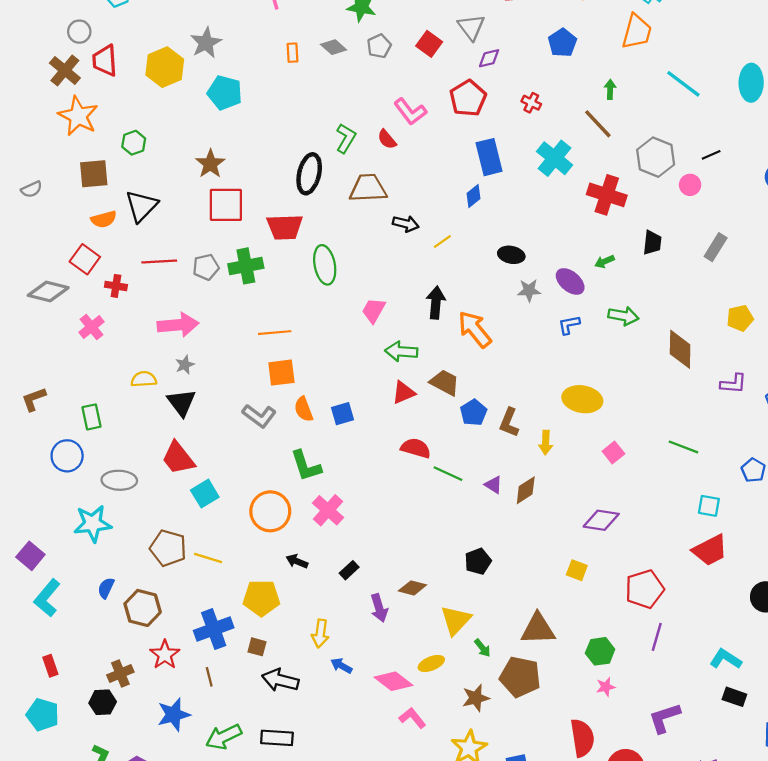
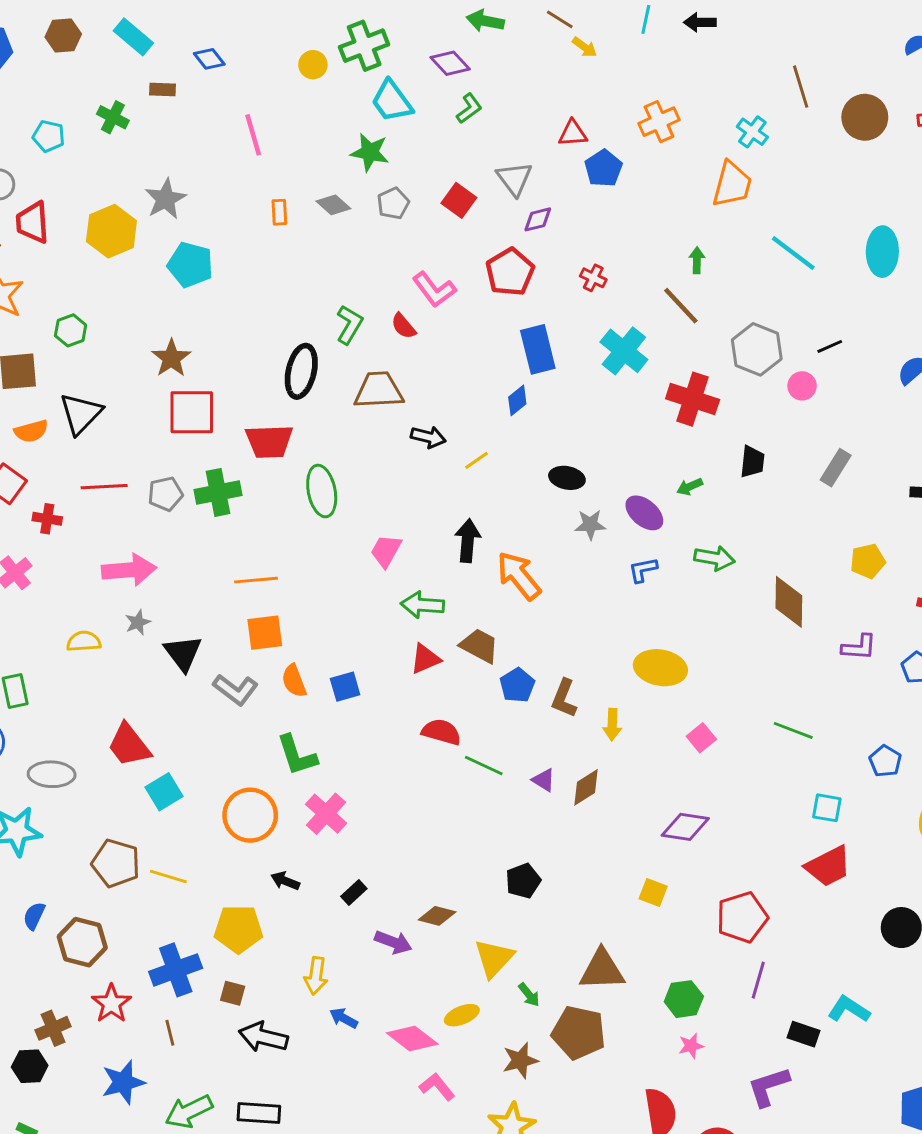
blue pentagon: (562, 43) -> (603, 168), moved
black triangle: (181, 403) -> (183, 653), moved
purple arrow: (379, 608) -> (393, 942), turned -52
black rectangle: (734, 697) -> (803, 1034), moved

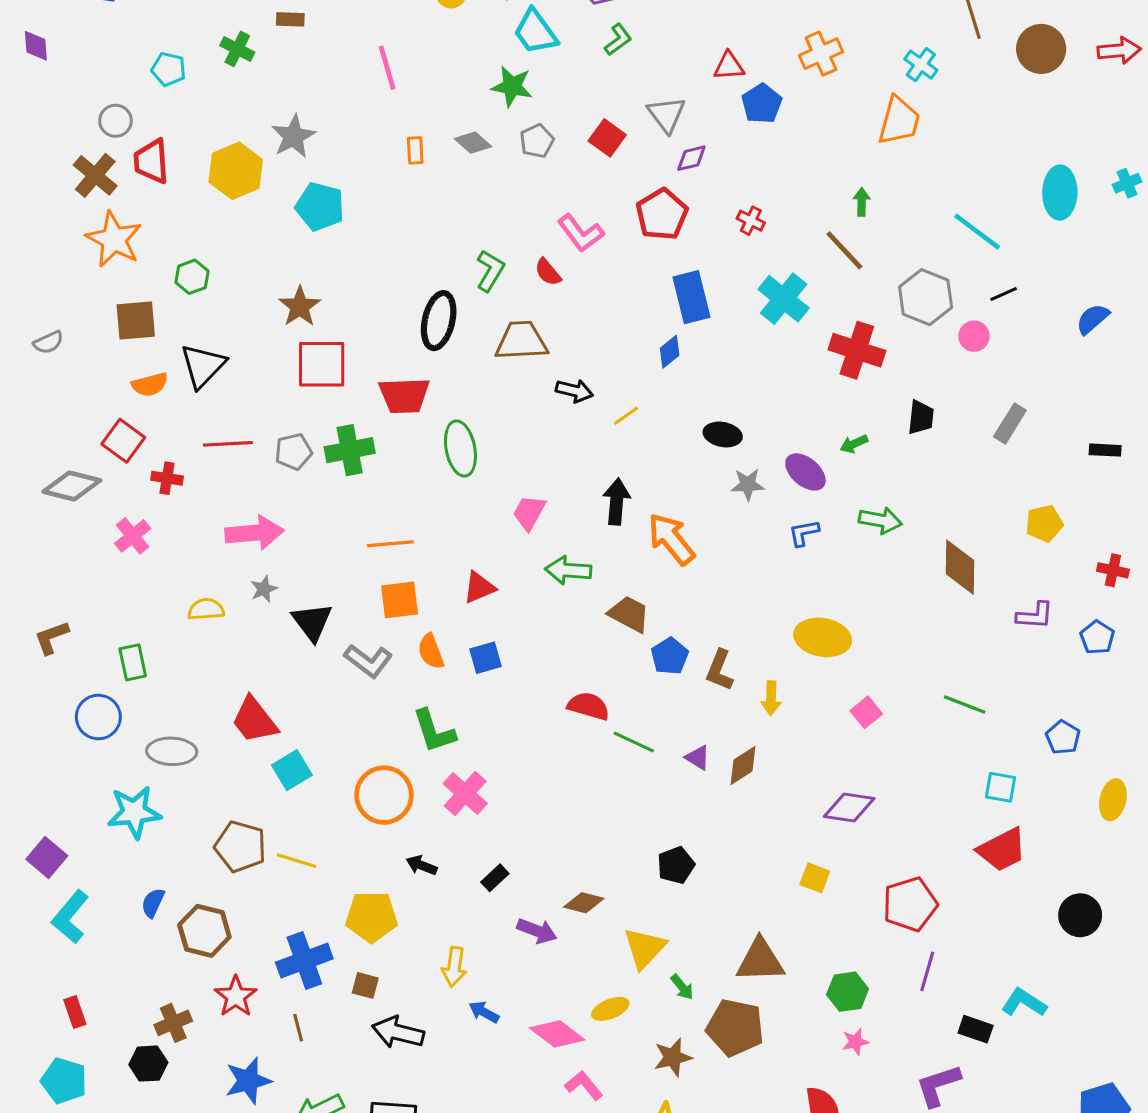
cyan line: (793, 253) -> (977, 232), moved
red triangle: (425, 659) -> (479, 587), moved

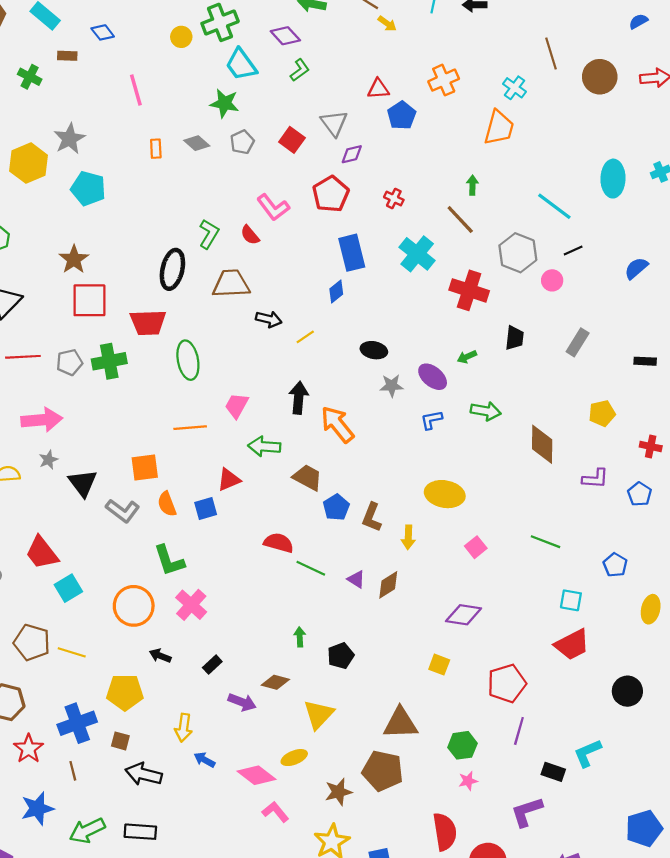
orange line: (390, 544) -> (190, 428), moved
red triangle: (479, 587) -> (229, 480), moved
green arrow: (682, 987) -> (300, 637), moved, turned -144
cyan L-shape: (1024, 1003) -> (588, 753), turned -56

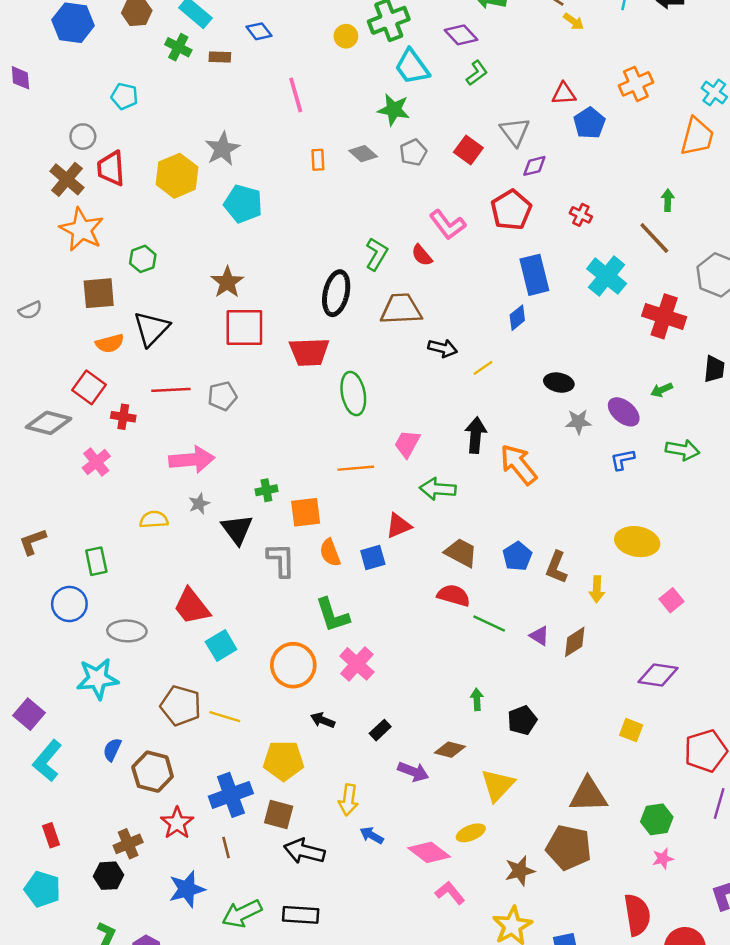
green cross: (30, 77) -> (178, 47), moved
green cross: (109, 361) -> (266, 490), moved, size x0.6
brown trapezoid: (307, 477) -> (461, 553), moved
gray L-shape: (123, 511) -> (281, 560), turned -128
brown square: (120, 741) -> (279, 814), size x1.4

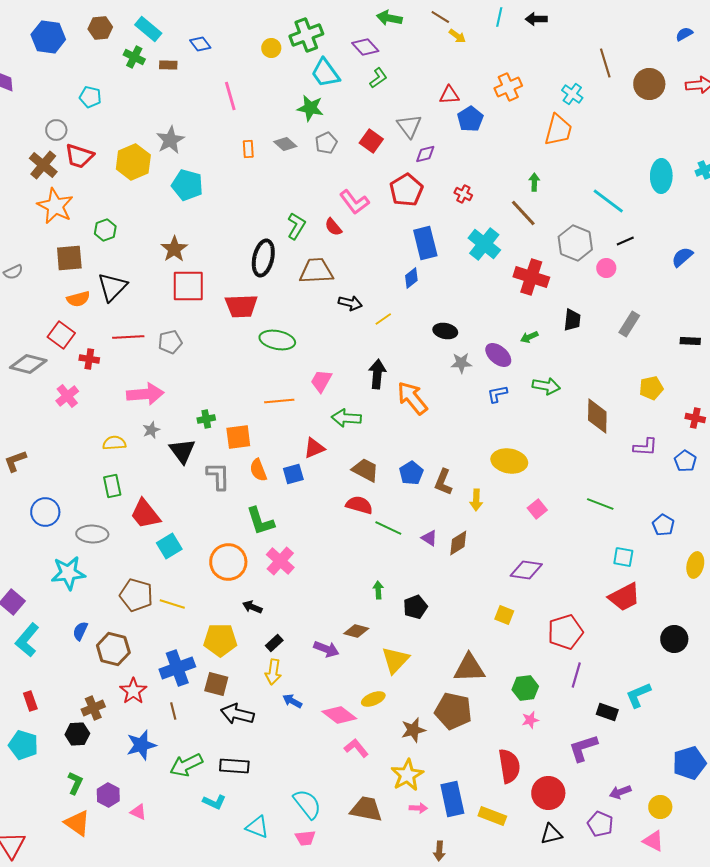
red trapezoid: (111, 168) -> (79, 156), turned -68
green ellipse: (353, 394) -> (277, 340), turned -68
green rectangle: (96, 561) -> (112, 486), moved
black rectangle: (380, 730) -> (274, 643), moved

